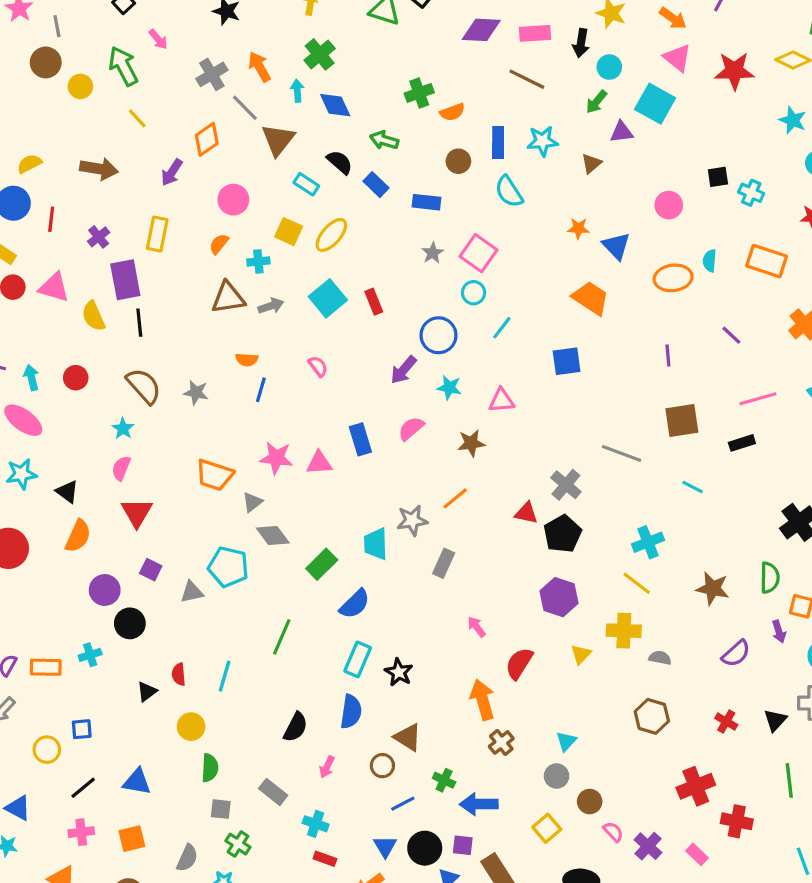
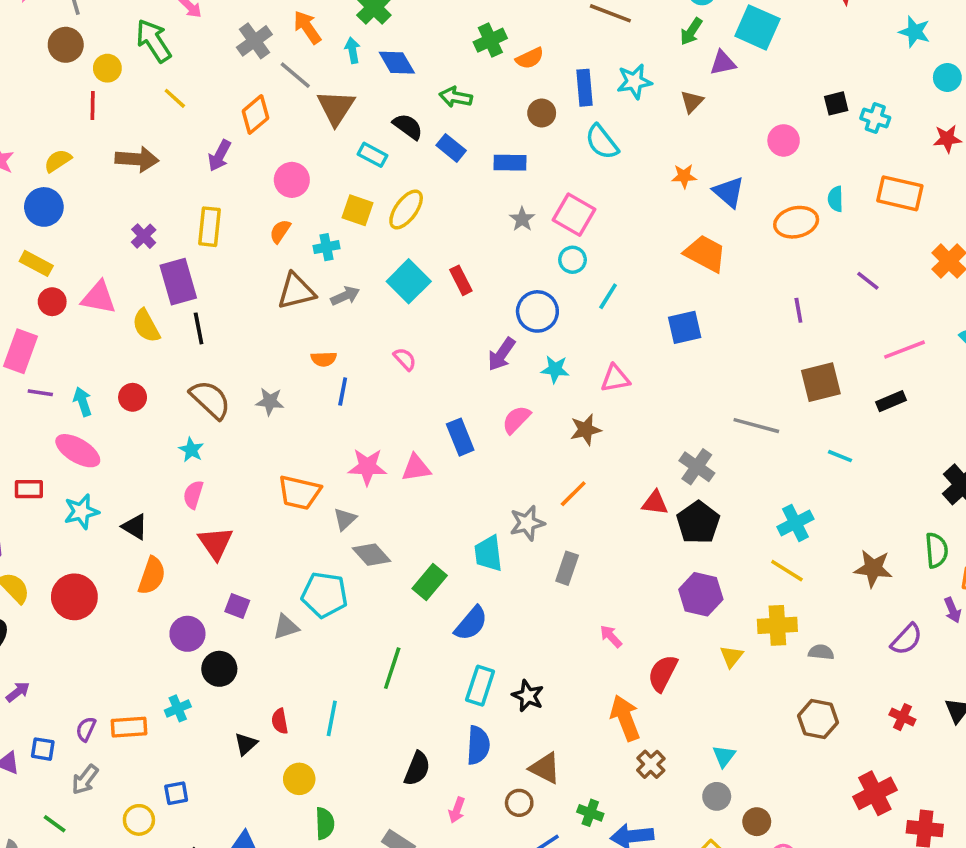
red line: (51, 219) -> (93, 105), moved

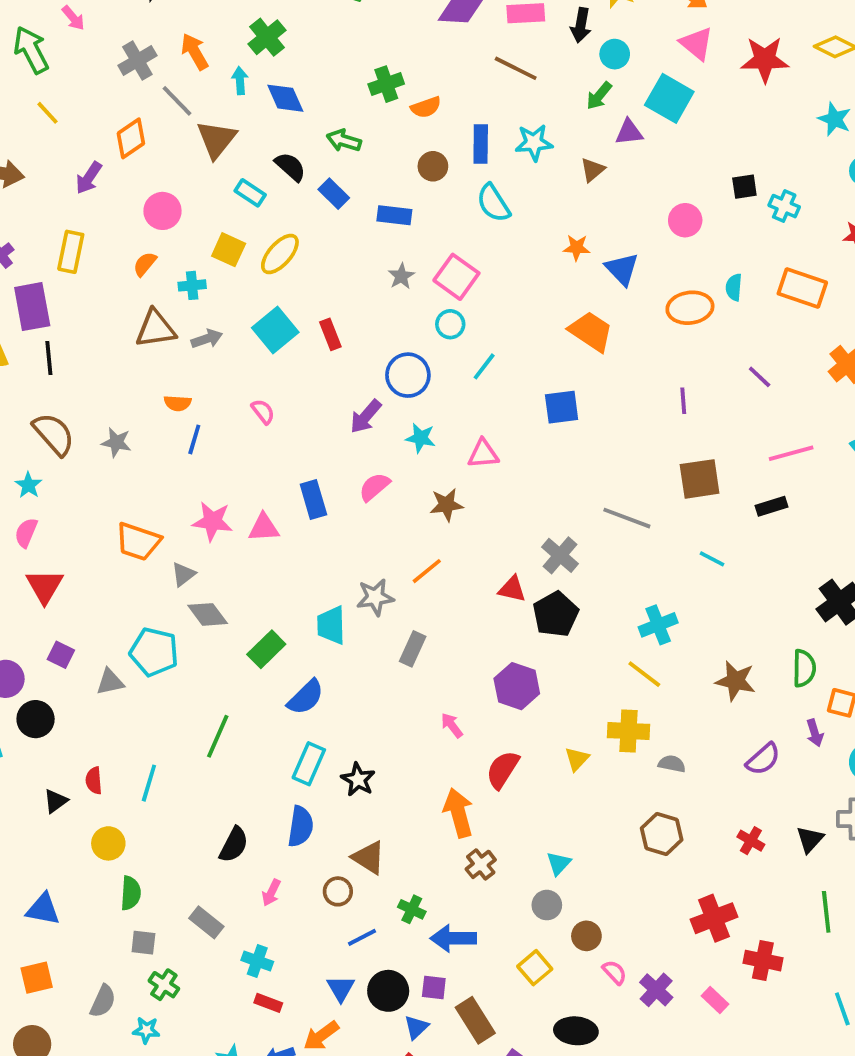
purple hexagon: (701, 594) -> (517, 686), moved

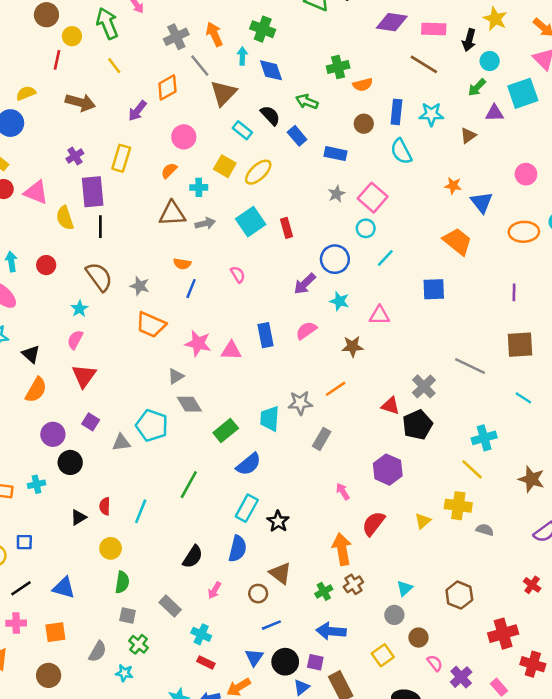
green cross: (267, 37) -> (263, 29), turned -35
cyan square: (669, 98) -> (523, 93), turned 36
orange trapezoid: (138, 541) -> (151, 325), moved
brown hexagon: (662, 834) -> (459, 595), moved
green cross: (412, 909) -> (324, 591), moved, turned 30

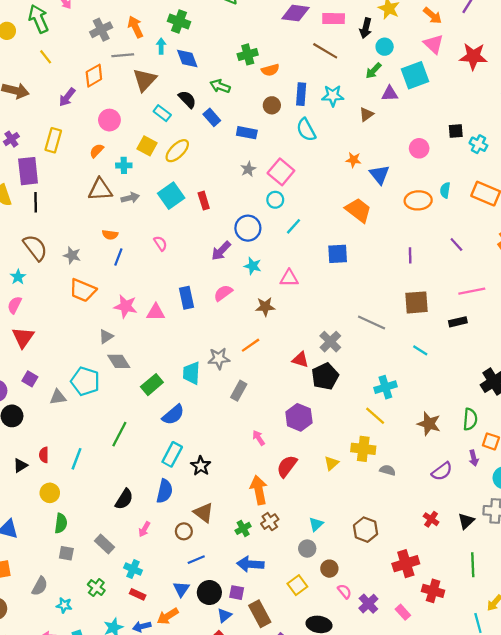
gray line: (200, 66) -> (123, 55), turned -55
green cross: (139, 644) -> (96, 588), moved

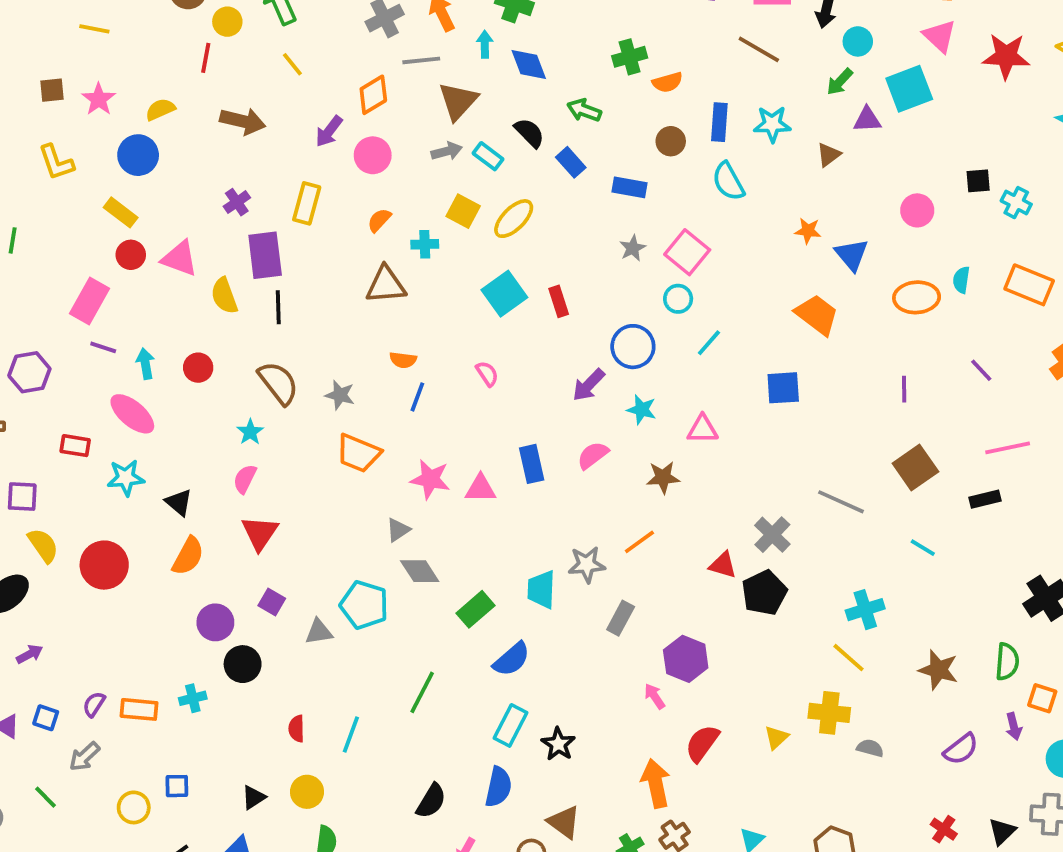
pink circle: (109, 120) -> (373, 155), moved
gray arrow: (130, 198) -> (447, 151), moved
brown square: (416, 302) -> (915, 468), turned -30
purple hexagon: (299, 417) -> (686, 659), moved
black triangle: (20, 465) -> (254, 797), moved

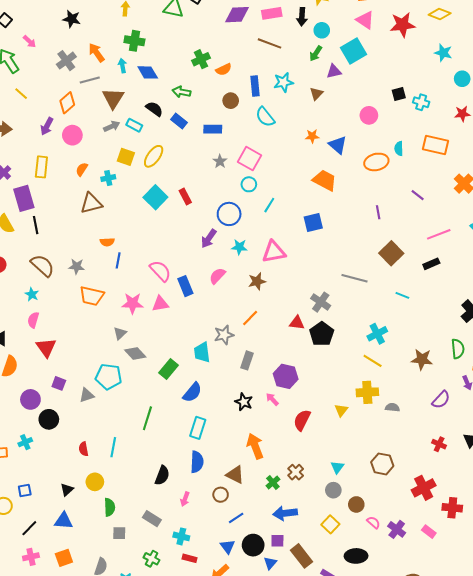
pink semicircle: (487, 374) -> (160, 271), moved, size x1.6
pink triangle: (703, 429) -> (274, 252), size x1.4
black star: (558, 744) -> (244, 402), moved
orange arrow: (656, 783) -> (255, 446), moved

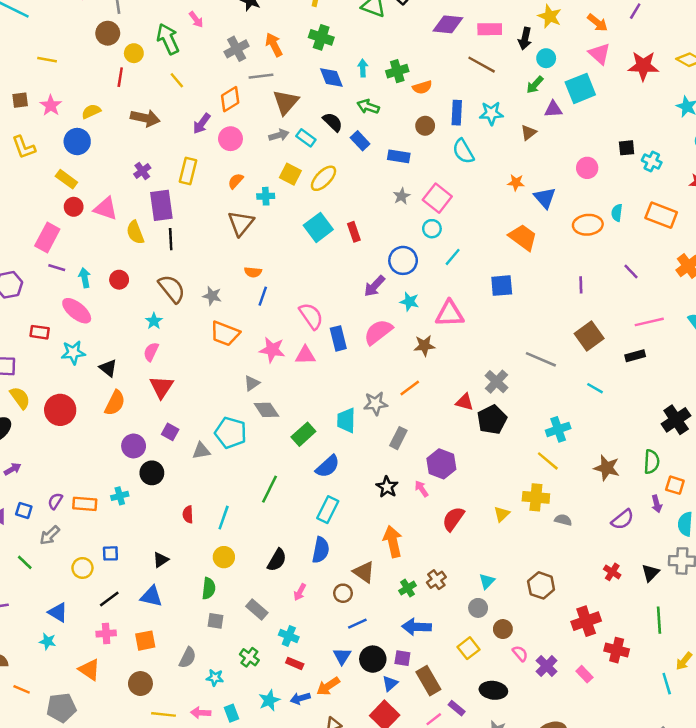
cyan arrow: (122, 66) -> (363, 68), moved
brown triangle: (91, 203) -> (241, 223), turned -45
pink semicircle: (217, 276) -> (378, 332), size x1.4
yellow circle: (95, 482) -> (224, 557), moved

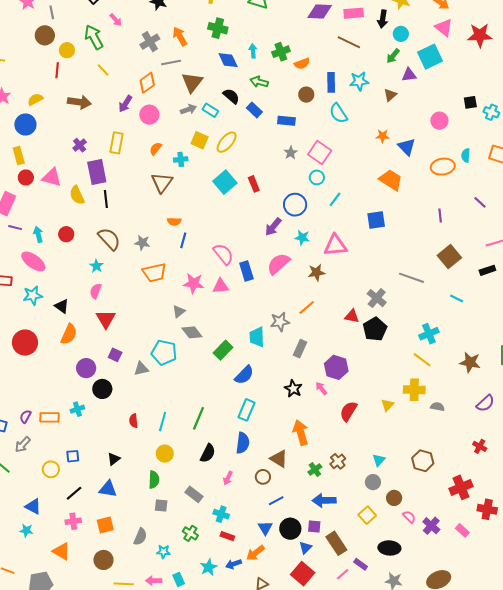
yellow rectangle: (66, 179) -> (19, 156), turned 42
orange trapezoid: (225, 334) -> (154, 273), turned -30
green line: (270, 489) -> (199, 418), moved

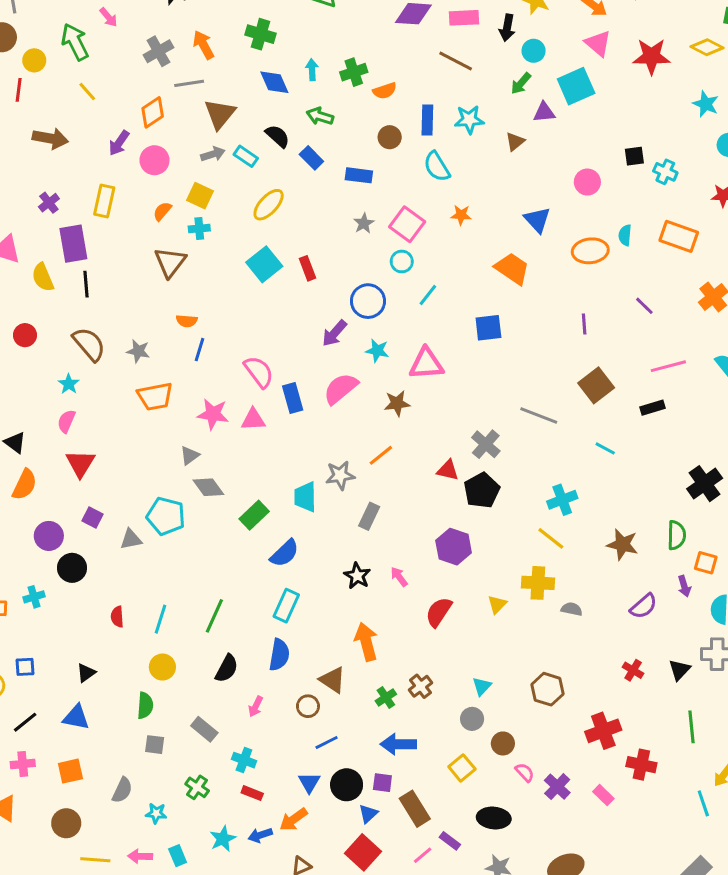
orange star: (383, 136) -> (461, 215), moved
yellow square: (200, 140) -> (200, 196), moved
purple hexagon: (336, 367) -> (454, 547), moved

